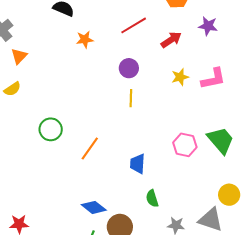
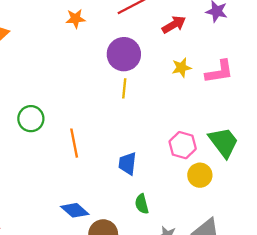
purple circle: (129, 68) -> (124, 54), size x1.5
orange line: (90, 149) -> (74, 143), turned -50
yellow circle: (229, 195) -> (200, 175), moved

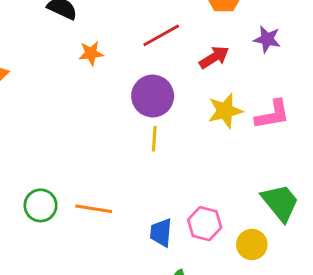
yellow star: (181, 68) -> (225, 111), size x1.4
green circle: (31, 119) -> (41, 205), moved
orange line: (74, 143) -> (94, 209), turned -68
pink hexagon: (183, 145) -> (205, 224), moved

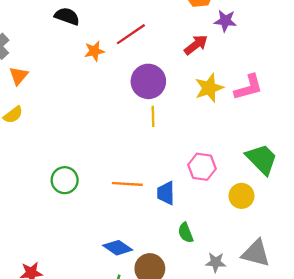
red line: (161, 35) -> (131, 34), moved
purple star: (267, 39) -> (225, 21), moved
orange line: (94, 209) -> (127, 184), moved
pink hexagon: (205, 224) -> (202, 167), moved

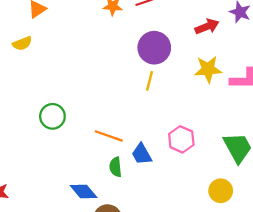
blue trapezoid: (166, 193) -> (142, 154), turned -45
yellow circle: (242, 196) -> (221, 191), moved
green semicircle: (186, 233) -> (115, 167), moved

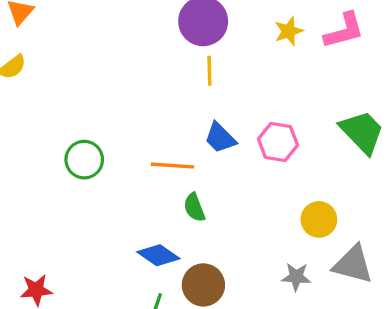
yellow star: (208, 69) -> (289, 31), size x0.7
blue trapezoid: (142, 154) -> (220, 138), moved
yellow circle: (221, 191) -> (319, 219), moved

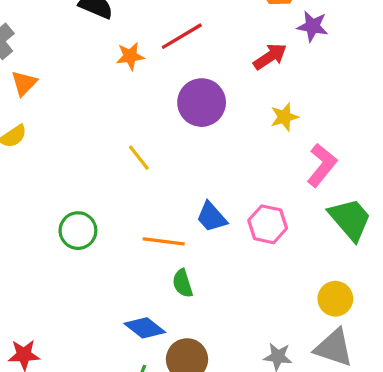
pink L-shape: (344, 31) -> (322, 165), moved, turned -39
yellow line: (209, 71) -> (139, 158), moved, turned -40
yellow circle: (319, 219) -> (335, 299), moved

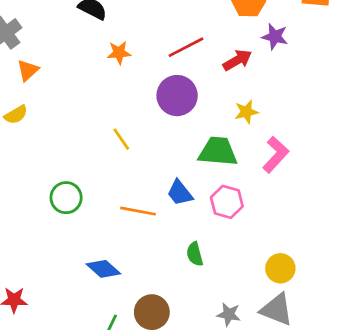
red line: (182, 36) -> (186, 47), moved
green trapezoid: (350, 219) -> (218, 151), moved, turned -48
green semicircle: (183, 283) -> (195, 254), moved
blue diamond: (145, 328) -> (103, 269), moved

